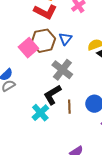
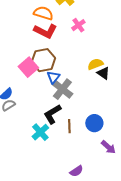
blue triangle: (65, 39) -> (53, 77), moved

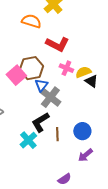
pink cross: (78, 25) -> (66, 68), moved, turned -32
red L-shape: (45, 31) -> (57, 44), moved
purple arrow: (108, 147) -> (85, 155), moved, turned 98

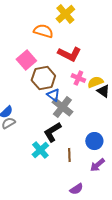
pink square: (16, 75) -> (26, 60), moved
blue triangle: (41, 85) -> (53, 95), turned -32
brown line: (57, 134) -> (69, 155), moved

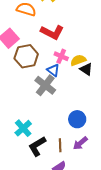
blue triangle: (53, 95) -> (53, 70), moved
black L-shape: (52, 132) -> (37, 146), moved
brown line: (69, 155) -> (60, 145), moved

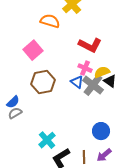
red L-shape: (52, 32) -> (90, 45), moved
brown hexagon: (26, 56) -> (43, 82), moved
gray cross: (45, 85) -> (93, 85), moved

